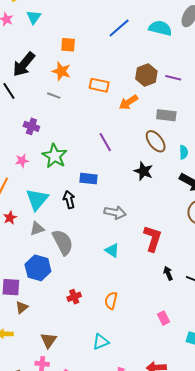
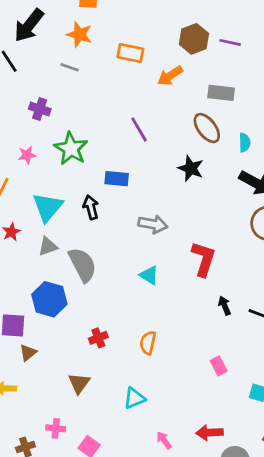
brown triangle: (49, 340) -> (79, 383), moved

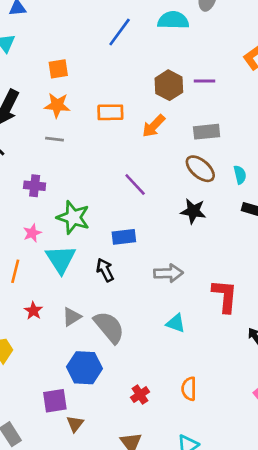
cyan triangle: (48, 207) -> (61, 259), moved

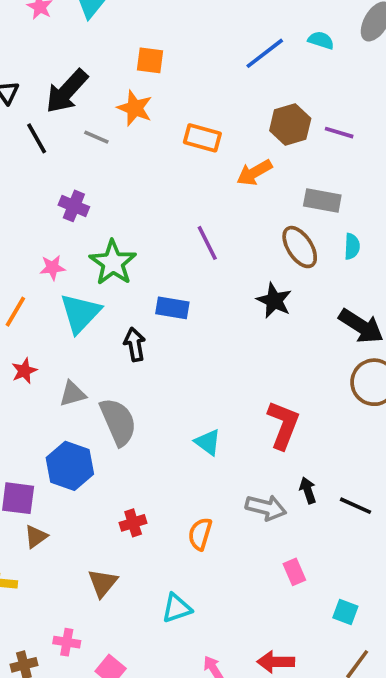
cyan semicircle: (173, 20) -> (321, 40), size x0.6
blue line: (120, 32) -> (265, 53), moved
gray line: (55, 139) -> (96, 137), moved
cyan semicircle: (240, 175) -> (352, 246), moved
gray arrow: (168, 273) -> (266, 508), moved

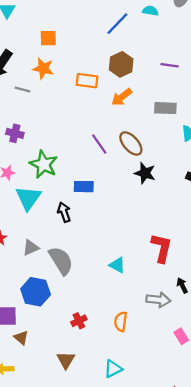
brown hexagon: (290, 125) -> (121, 64), moved
brown ellipse: (300, 247) -> (131, 144), moved
brown triangle: (36, 537) -> (21, 338), turned -35

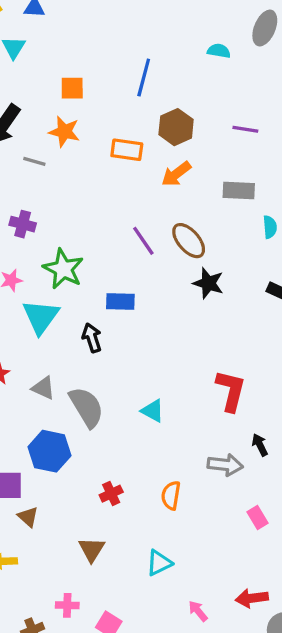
blue line: (117, 24) -> (144, 78), moved, turned -30
gray triangle: (31, 248) -> (43, 388), turned 48
cyan triangle: (117, 265) -> (153, 411), moved

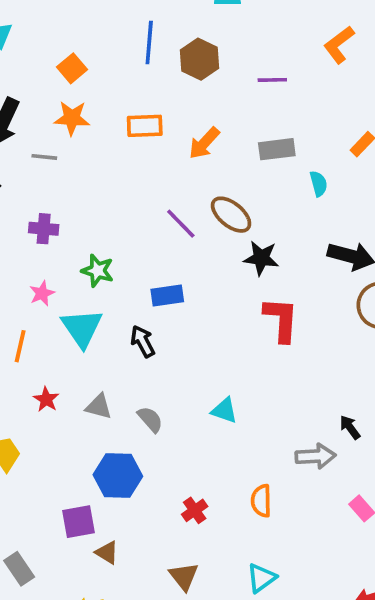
orange square: (72, 88) -> (72, 68), turned -30
brown hexagon: (176, 127) -> (199, 59), moved
green star: (63, 269) -> (98, 271), size x0.7
red L-shape: (231, 391) -> (281, 320), moved
gray semicircle: (86, 407) -> (150, 419), size x0.6

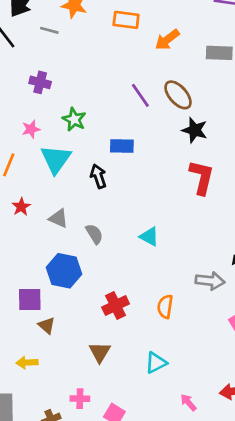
red cross: (195, 510) -> (116, 305), size x1.4

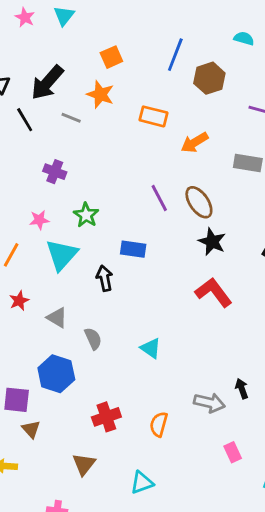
red L-shape: (202, 177) -> (214, 292), turned -57

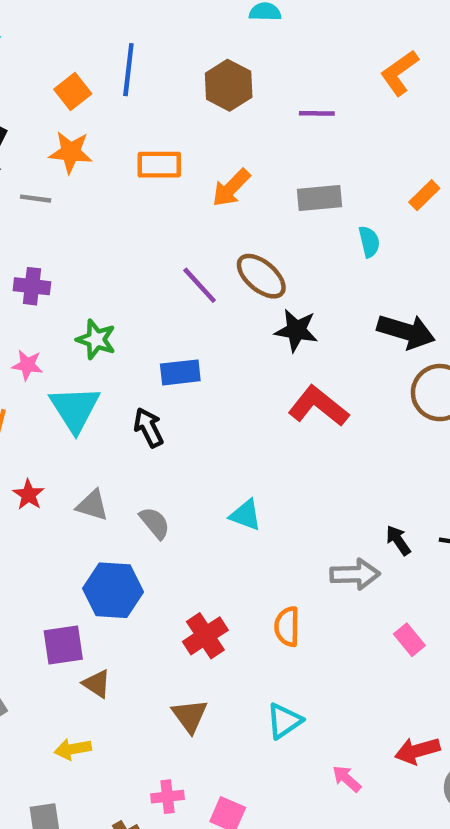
blue line: (175, 55) -> (128, 70), moved
pink star: (39, 220) -> (27, 365), turned 30

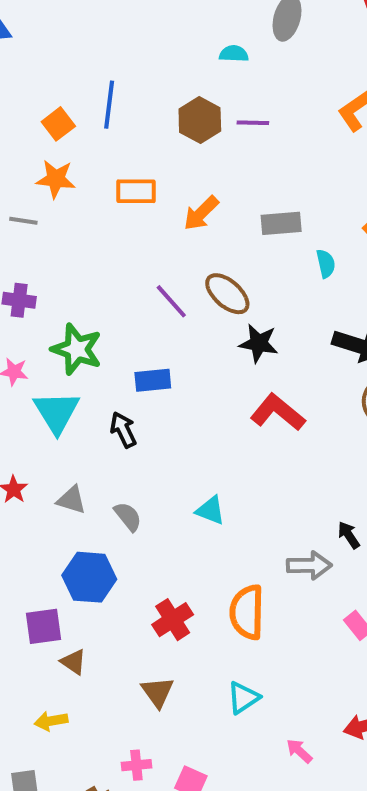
purple line: (317, 113) -> (253, 123), moved
green star: (96, 339) -> (77, 349), size x1.4
orange semicircle: (287, 627) -> (247, 612), size x1.5

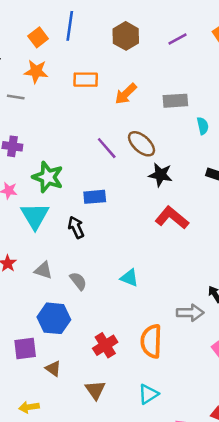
purple line: (253, 123) -> (177, 39), moved, turned -30
brown triangle: (73, 662) -> (53, 369), moved

